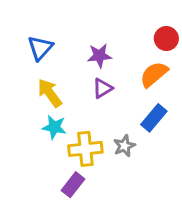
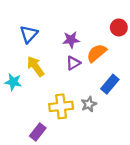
orange semicircle: (154, 74) -> (97, 53), moved
cyan star: (54, 127) -> (13, 82), moved
purple rectangle: (73, 185) -> (38, 132), moved

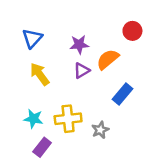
cyan star: (13, 82) -> (33, 119), moved
gray star: (89, 104) -> (100, 130), moved

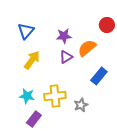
yellow arrow: (40, 74) -> (32, 60), turned 72

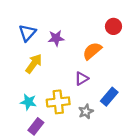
purple star: (64, 36) -> (56, 38), moved
purple triangle: (66, 57) -> (82, 79), moved
blue rectangle: (99, 76) -> (109, 97), moved

